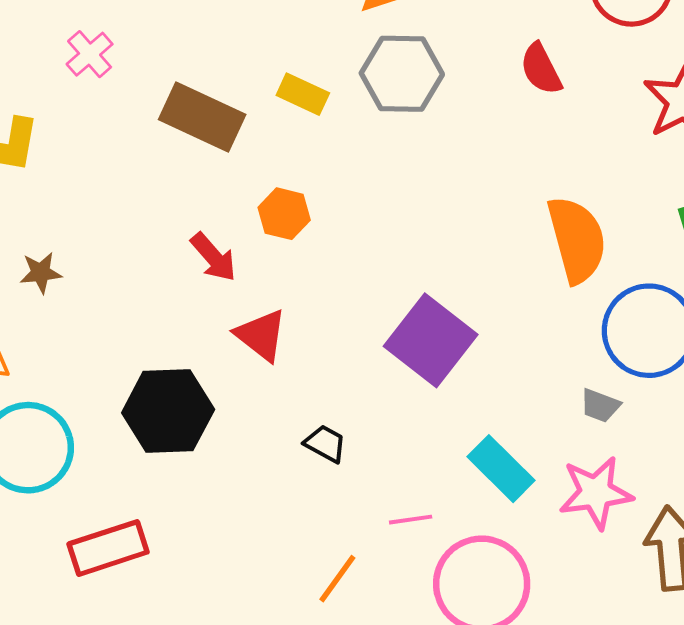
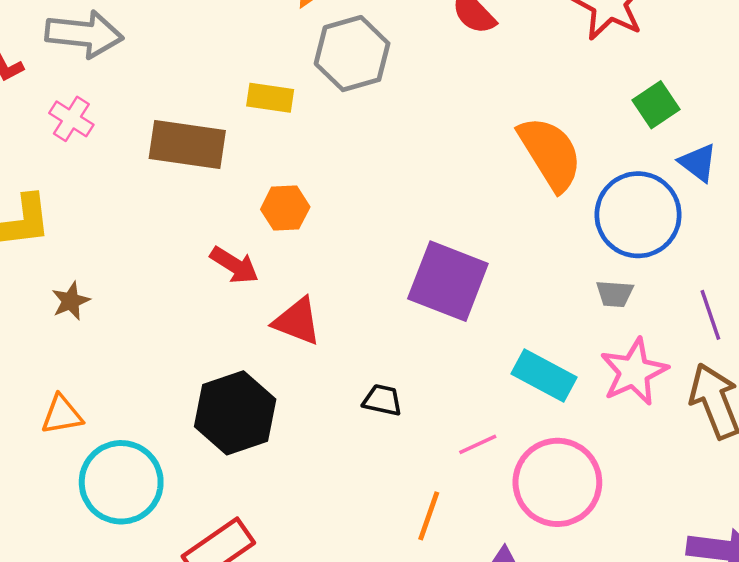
brown star: (41, 273) -> (71, 301), moved

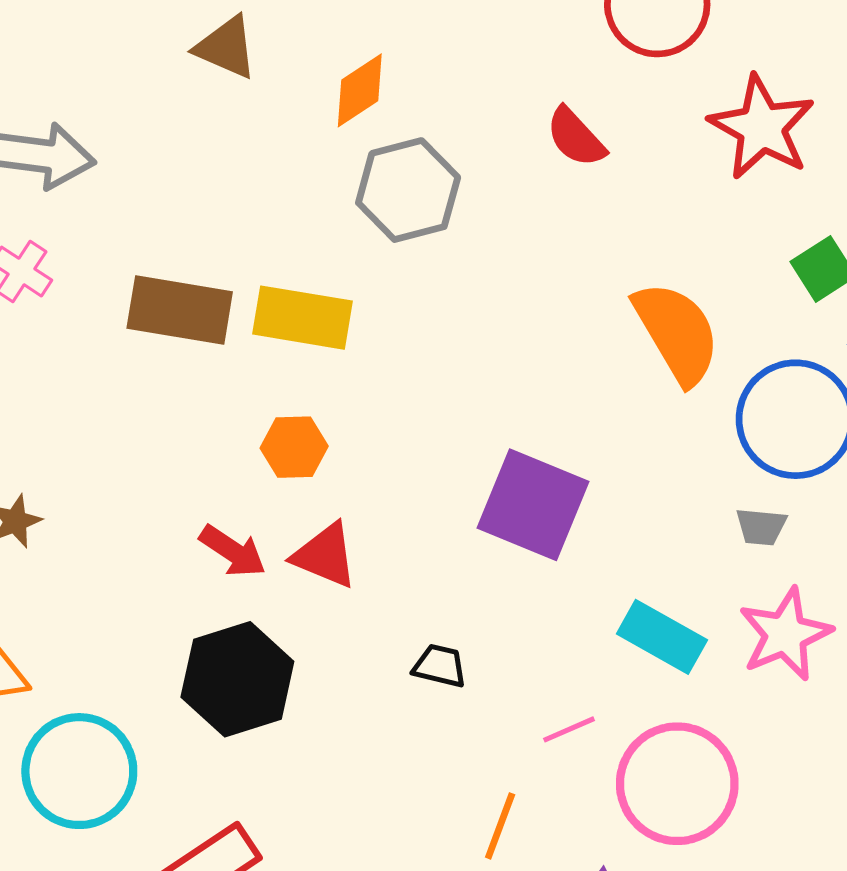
yellow rectangle: (270, 98) -> (303, 318), moved, size x1.5
orange hexagon: (285, 208) -> (294, 447), moved
red arrow: (234, 265) -> (233, 551), moved

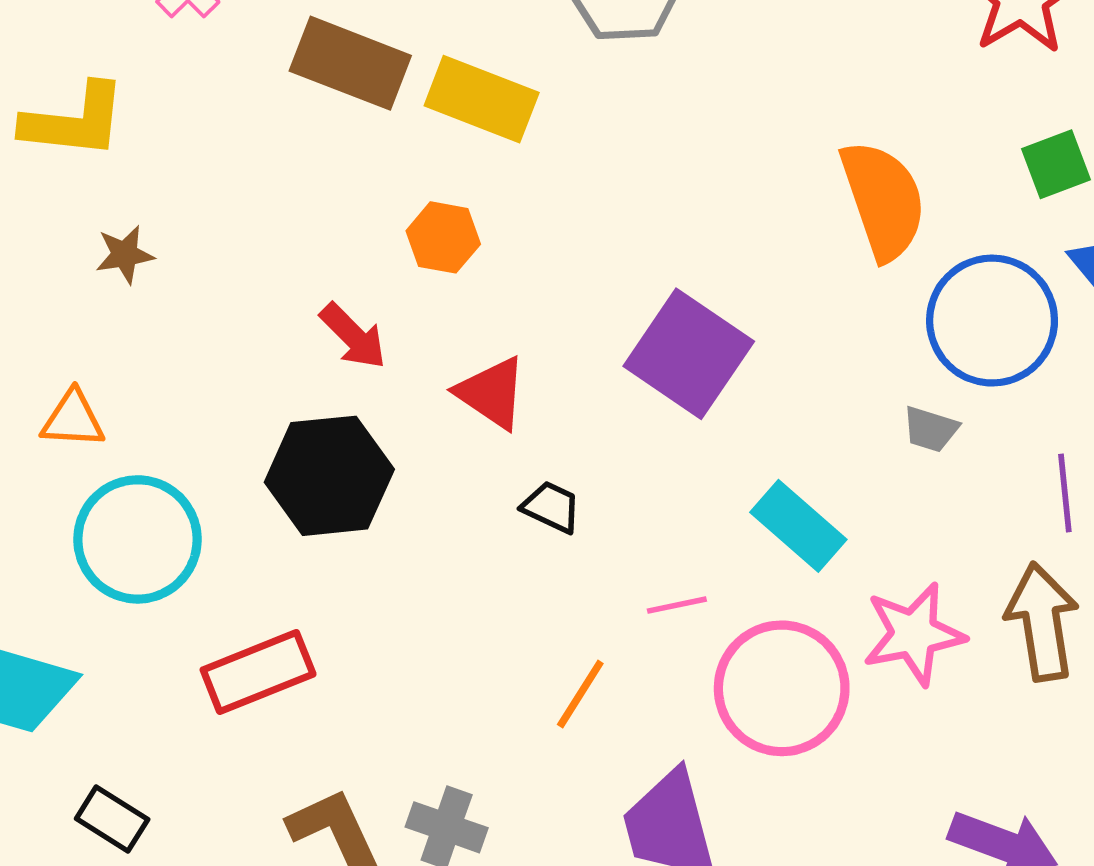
red triangle: (325, 556) -> (492, 393), moved
pink star: (785, 634) -> (914, 634), moved

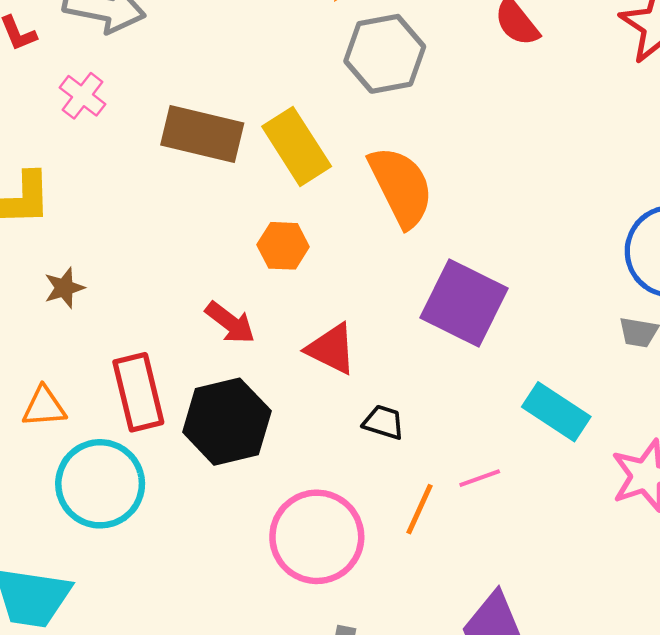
yellow rectangle: (482, 99) -> (297, 146), turned 44
orange semicircle: (883, 200) -> (401, 187), moved
red rectangle: (258, 672) -> (138, 392), moved, turned -74
pink circle: (782, 688) -> (317, 537), moved
orange line: (580, 694) -> (420, 509), moved

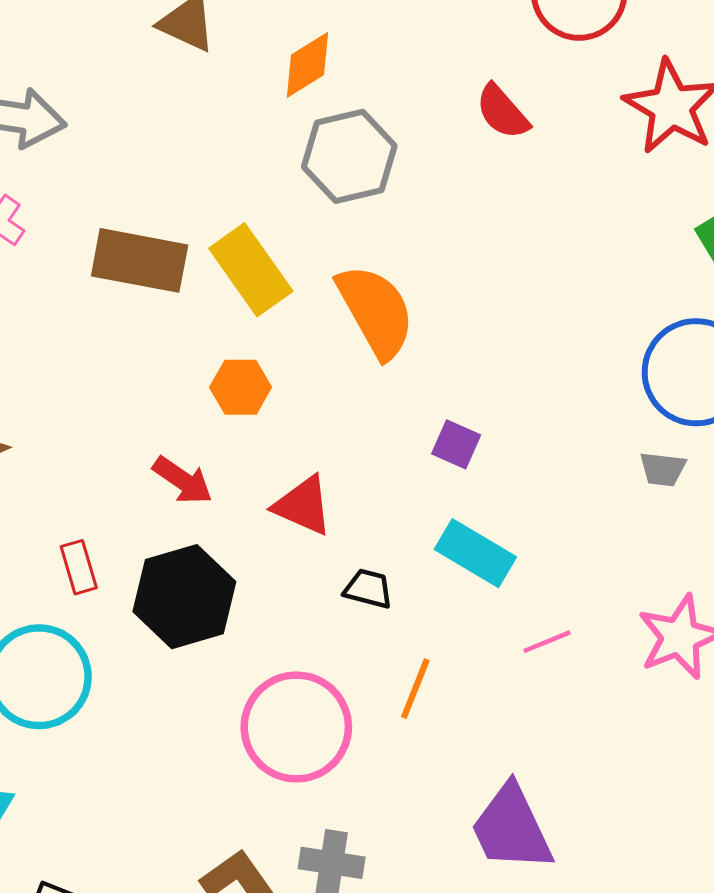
purple square: (464, 303) -> (456, 444), size x0.5
red rectangle: (138, 392) -> (79, 567), size x0.6
cyan rectangle: (556, 412) -> (475, 553), moved
pink line: (480, 478) -> (547, 642), moved

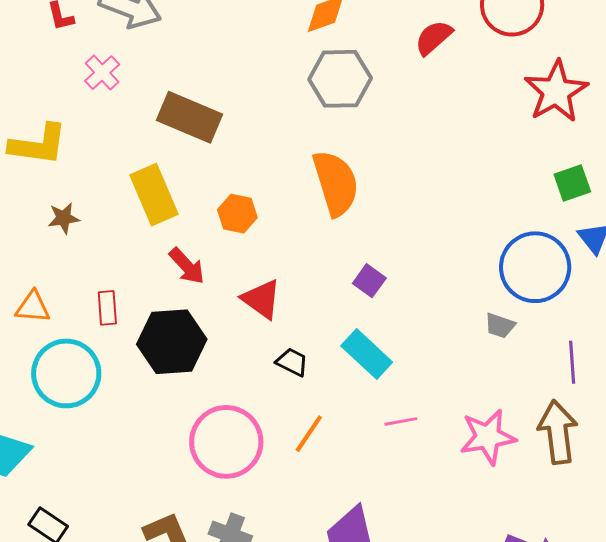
red semicircle: (502, 112) -> (434, 38), moved, turned 78
yellow rectangle: (251, 270) -> (154, 195), moved

